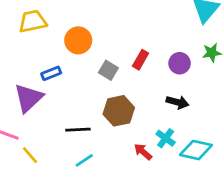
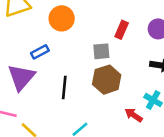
gray square: (108, 70) -> (101, 51), moved, turned -30
black line: (78, 130) -> (64, 88), moved, turned -75

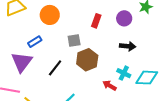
gray square: (101, 51) -> (74, 40), moved
black line: (64, 88) -> (55, 68), turned 36

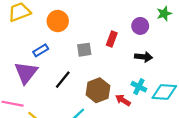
red rectangle: (96, 21) -> (112, 39), moved
brown hexagon: (87, 60) -> (98, 90), moved

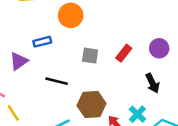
black arrow: (144, 57) -> (152, 83), turned 42
purple triangle: (26, 73) -> (19, 61), size x0.7
black line: (63, 80) -> (57, 81), turned 48

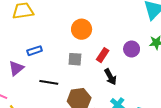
orange circle: (71, 15) -> (82, 29), moved
black arrow: (152, 83) -> (110, 77), moved

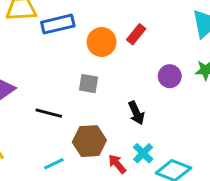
blue rectangle: (35, 51) -> (58, 24), moved, size x1.5
red rectangle: (103, 55) -> (136, 34), moved

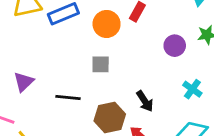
black arrow: (136, 113) -> (145, 101), moved
cyan cross: (143, 153) -> (192, 89), moved

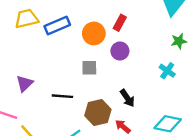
purple circle: (175, 46) -> (120, 51), moved
cyan cross: (192, 89) -> (167, 71), moved

